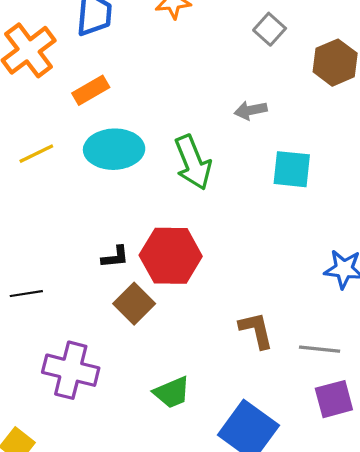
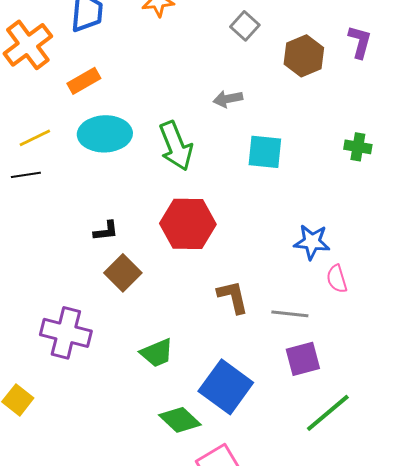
red hexagon: (171, 256) -> (188, 224), moved
black line: (26, 294) -> (26, 175), moved

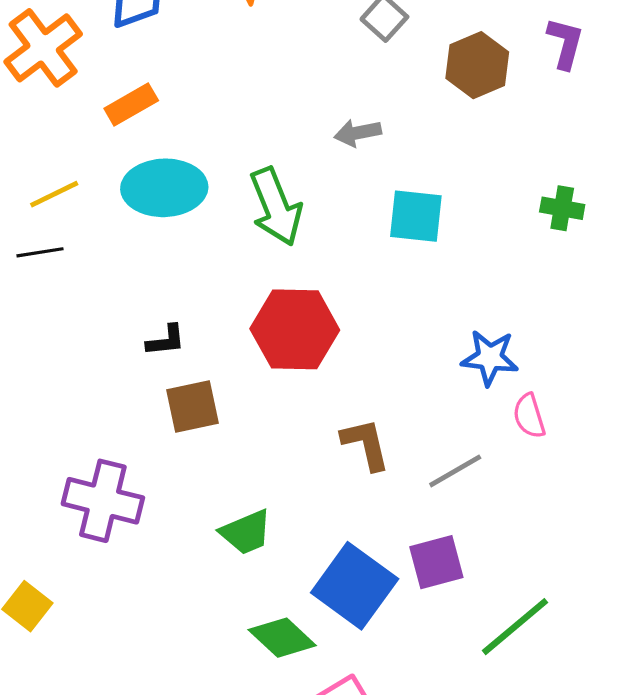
brown square: (123, 273) -> (193, 406), turned 33
gray line: (290, 314) -> (455, 471), turned -36
purple square: (303, 359) -> (436, 562), moved

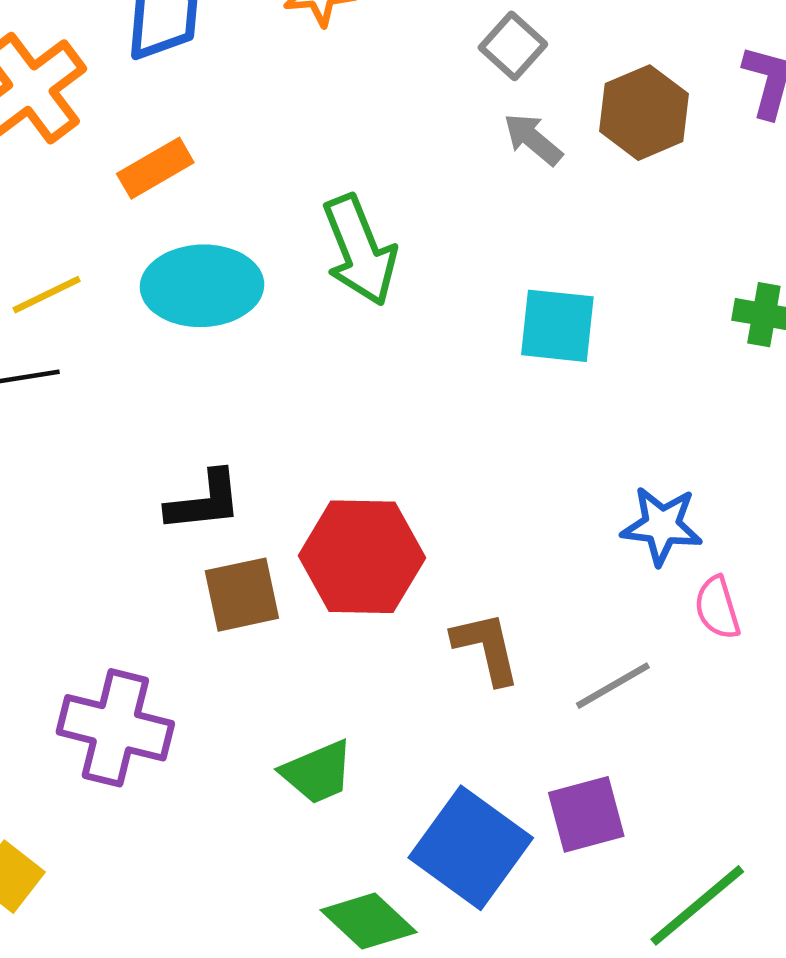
gray arrow: (358, 133) -> (533, 139), moved, turned 51
green arrow: (276, 207) -> (360, 250), moved
red hexagon: (295, 329) -> (362, 557), moved
black L-shape: (166, 340) -> (204, 501), size x1.4

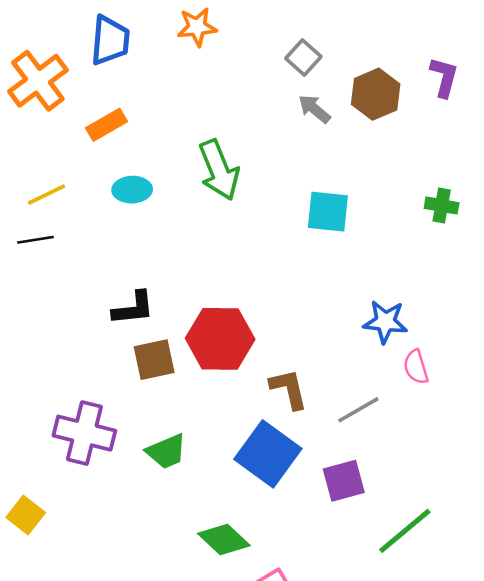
cyan ellipse: (202, 286) -> (132, 190), size x0.6
green trapezoid: (318, 772) -> (166, 451), moved
blue square: (471, 848) -> (268, 454), moved

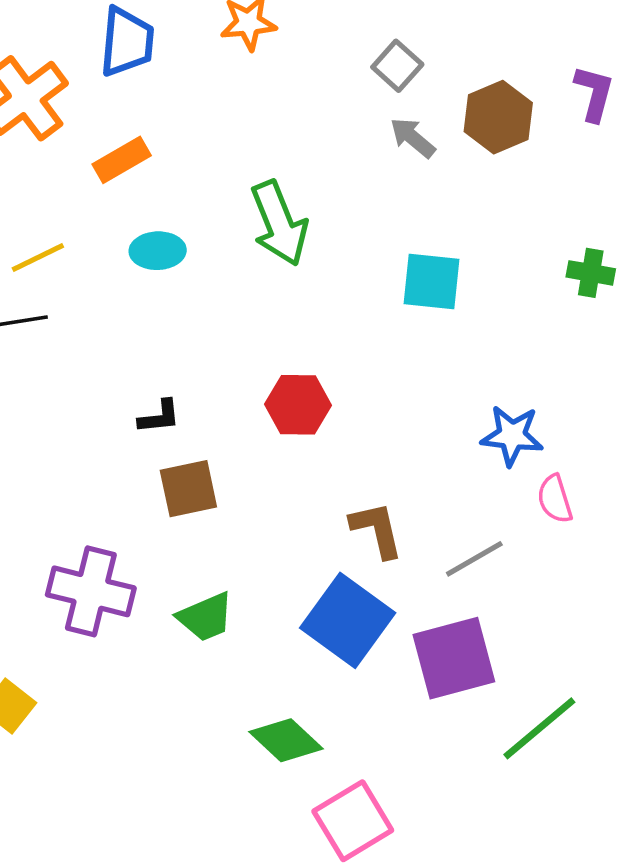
black L-shape: (133, 308) -> (159, 417), size x0.7
red hexagon: (220, 339) -> (298, 405), moved, size x0.7
purple square: (344, 481) -> (454, 658), size x1.4

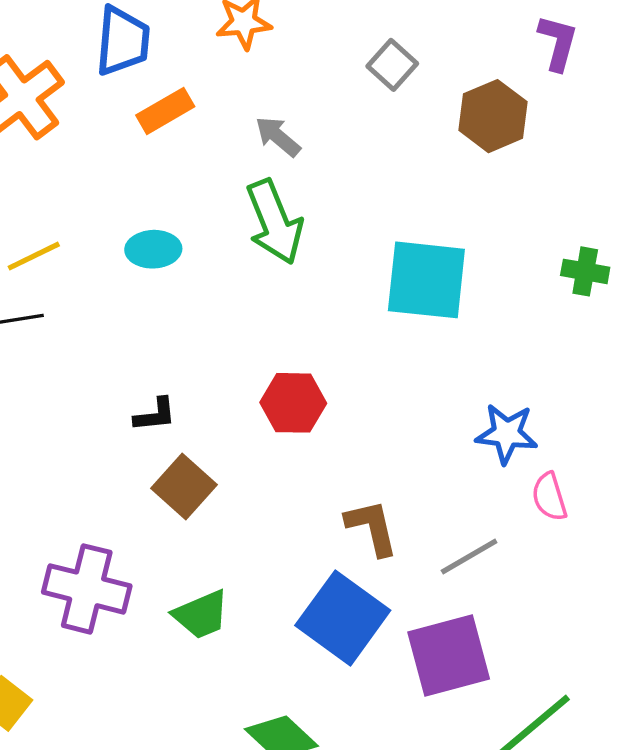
purple L-shape: (594, 93) -> (558, 43), moved
gray arrow: (413, 138) -> (278, 137), moved
orange rectangle: (122, 160) -> (165, 111), moved
cyan square: (432, 281) -> (426, 280), size x1.4
brown square: (188, 489) -> (184, 487), turned -36

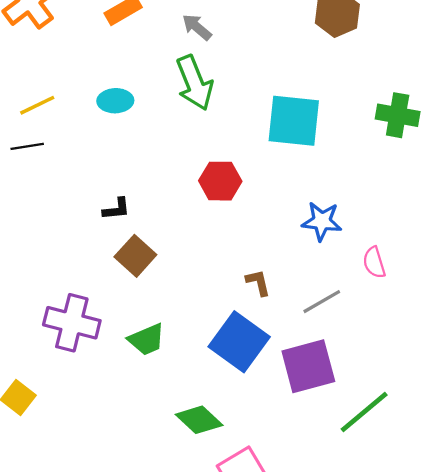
green cross: (585, 271) -> (398, 115), size x1.4
red hexagon: (293, 403) -> (220, 181), moved
blue star: (507, 434) -> (322, 221), moved
brown L-shape: (372, 527) -> (258, 283), size x0.7

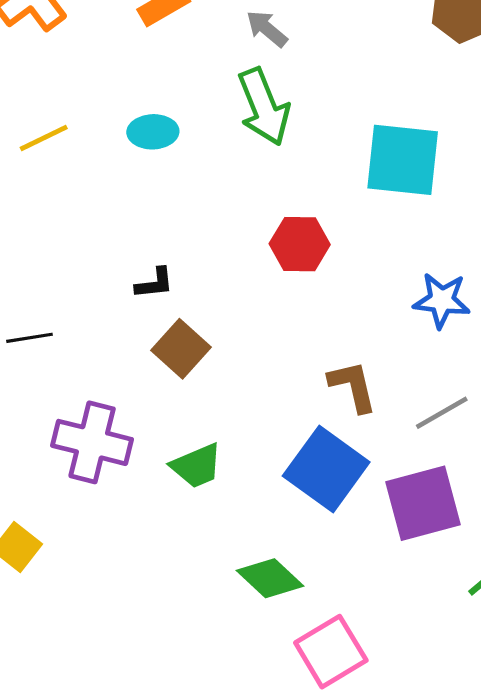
black line: (27, 146) -> (30, 338), moved
brown L-shape: (258, 283) -> (353, 386), size x1.4

